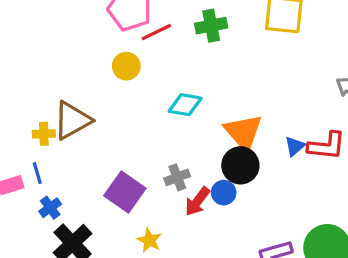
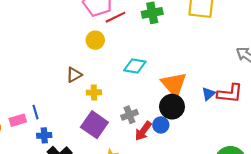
brown triangle: (72, 120) -> (74, 75), moved, size x0.6
yellow cross: (44, 134) -> (94, 92), moved
blue cross: (50, 208) -> (44, 135), turned 32

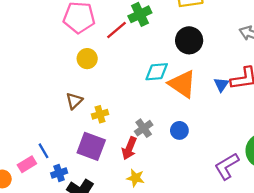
red line: (115, 17) -> (117, 30), moved
cyan diamond: (135, 66) -> (157, 72), moved
black circle: (172, 107) -> (189, 40), moved
purple square: (94, 125) -> (91, 146), moved
red arrow: (143, 131) -> (129, 148), moved

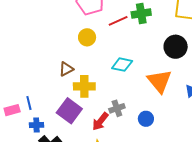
cyan diamond: (157, 72) -> (122, 65), moved
yellow cross: (100, 114) -> (84, 86), size x1.5

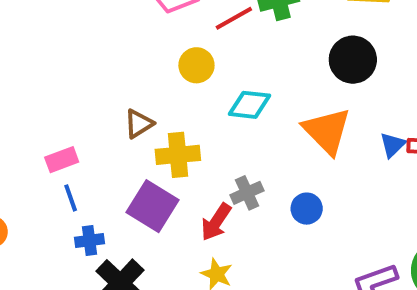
yellow circle: (87, 37) -> (196, 65), moved
pink rectangle: (12, 110) -> (62, 160), moved

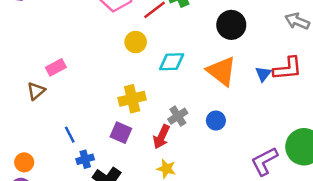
brown triangle: (139, 124) -> (36, 91), moved
pink rectangle: (62, 160) -> (56, 67), moved
purple square: (153, 206) -> (121, 133), size x0.7

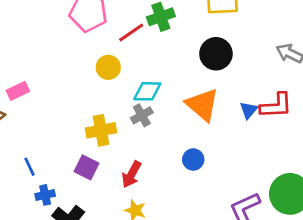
gray cross: (178, 116) -> (142, 115), moved

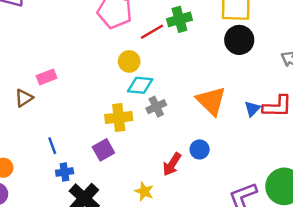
black circle: (216, 54) -> (239, 40), moved
cyan diamond: (147, 91) -> (140, 85), moved
purple square: (87, 167) -> (103, 150), turned 30
red arrow: (132, 174) -> (172, 164), moved

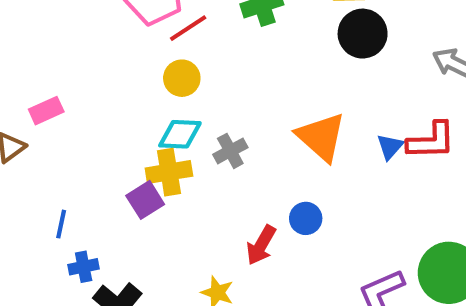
red line: (152, 32) -> (188, 28), moved
cyan diamond: (140, 85) -> (180, 134), moved
blue line: (52, 146) -> (61, 224), turned 35
purple square: (103, 150) -> (145, 200), moved

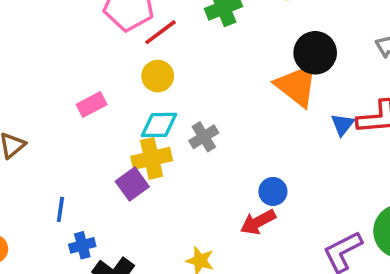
black circle: (363, 34) -> (315, 53), moved
pink rectangle: (46, 111) -> (92, 105), moved
orange triangle: (321, 137) -> (297, 86), moved
red arrow: (261, 245) -> (258, 222), moved, turned 36

